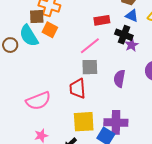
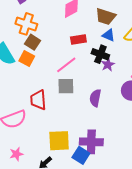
brown square: (37, 17) -> (32, 42), moved, turned 35
orange square: (50, 30) -> (27, 58), moved
red trapezoid: (78, 88) -> (38, 100), moved

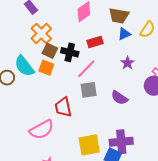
orange cross: (26, 24) -> (41, 34), turned 35
blue triangle: (109, 35) -> (124, 34), turned -40
black cross: (100, 54) -> (70, 52), moved
purple semicircle: (95, 98) -> (119, 98), turned -60

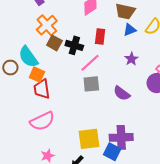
red rectangle: (95, 42) -> (100, 36), turned -70
orange square: (46, 68) -> (37, 75), moved
red trapezoid: (63, 107) -> (42, 89), moved

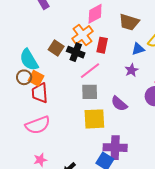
orange cross: (47, 25) -> (83, 35), moved
blue triangle: (130, 30) -> (138, 49), moved
brown circle: (10, 68) -> (24, 77), moved
yellow square: (89, 139) -> (94, 119), moved

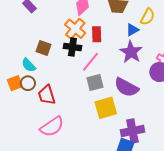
brown square: (56, 48) -> (43, 48), moved
cyan semicircle: (29, 60) -> (29, 65), size x0.7
purple star: (132, 70) -> (131, 52), size x1.6
orange square: (36, 78) -> (15, 83), moved, turned -35
purple semicircle: (119, 104) -> (126, 87), size x1.4

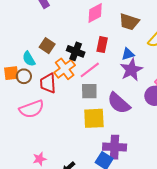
orange cross: (75, 29) -> (65, 69), moved
blue triangle: (132, 30) -> (128, 54), moved
red trapezoid: (47, 95) -> (48, 83), moved
pink semicircle: (52, 127) -> (32, 109), moved

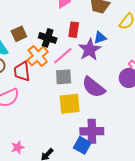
brown square: (47, 46) -> (19, 34), turned 35
purple star: (131, 70) -> (90, 50), moved

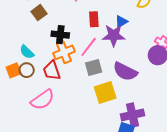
brown square: (19, 34) -> (39, 13), moved
black cross: (48, 38) -> (60, 35), moved
purple star: (90, 50) -> (114, 35), turned -30
orange cross: (38, 56) -> (64, 52), turned 30

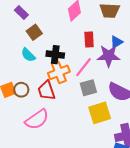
cyan semicircle: (27, 52) -> (28, 55), moved

